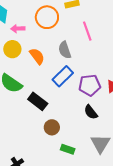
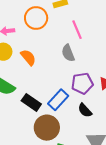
gray semicircle: (65, 50) -> (68, 53), moved
blue rectangle: (63, 76) -> (58, 100), moved
brown circle: (52, 127) -> (47, 128), size x1.6

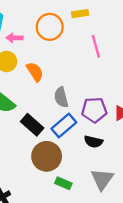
gray semicircle: (68, 53) -> (61, 97), moved
black semicircle: (85, 110) -> (93, 142), turned -42

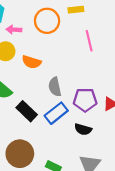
orange semicircle: (35, 72) -> (31, 62), turned 138
brown circle: (47, 156) -> (20, 154), moved

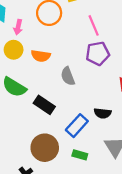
pink arrow: (14, 30) -> (18, 27), turned -72
purple pentagon: (85, 100) -> (98, 53), moved
blue rectangle: (56, 113) -> (77, 126), moved

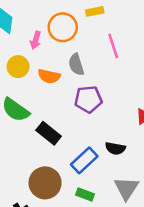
pink arrow: (18, 27) -> (36, 40), moved
purple pentagon: (98, 53) -> (88, 99), moved
gray semicircle: (68, 76) -> (76, 65), moved

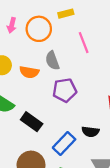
pink arrow: (36, 40) -> (12, 25), moved

